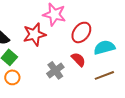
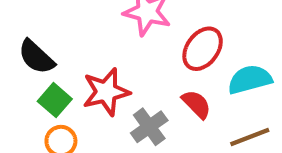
red star: (34, 34) -> (106, 92), moved

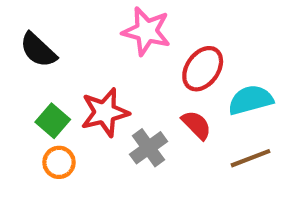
black semicircle: (36, 57) -> (38, 50), moved

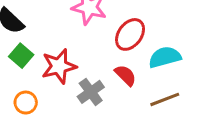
green square: (53, 121) -> (21, 56), moved

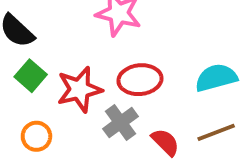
red ellipse: (130, 34) -> (140, 80), moved, turned 48
red semicircle: (125, 75) -> (165, 142), moved

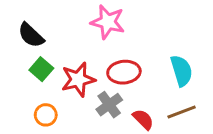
cyan semicircle: (216, 78) -> (182, 71), turned 88

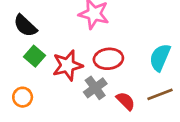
cyan semicircle: (182, 71) -> (160, 57), turned -140
orange circle: (46, 115) -> (23, 97), moved

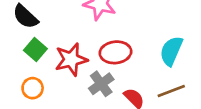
orange circle: (23, 97) -> (33, 88), moved

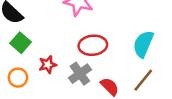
red star: (71, 60) -> (48, 65), moved, size x0.6
brown line: (171, 91) -> (143, 80), turned -30

